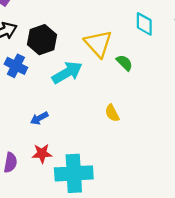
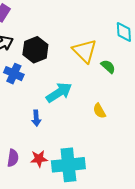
cyan arrow: (67, 73) -> (59, 92), moved
blue arrow: (39, 118) -> (36, 118), turned -63
red star: (42, 153) -> (39, 159), moved

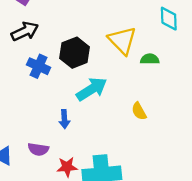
black hexagon: (35, 50) -> (75, 53), moved
green semicircle: (108, 67) -> (150, 59), turned -42
purple semicircle: (13, 158) -> (38, 149), moved, turned 90

